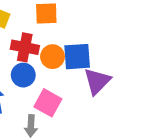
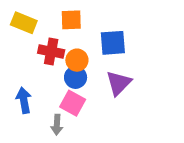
blue square: (77, 57) -> (113, 43), moved
blue circle: (23, 75) -> (76, 77), moved

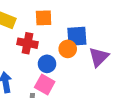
orange circle: (77, 60) -> (68, 49), moved
purple triangle: (119, 83) -> (99, 57), moved

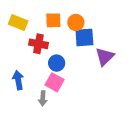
orange circle: (68, 49) -> (76, 22), moved

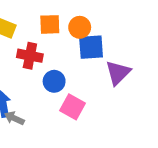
pink square: (54, 82) -> (73, 107), moved
gray arrow: (43, 98) -> (14, 118), moved, turned 112

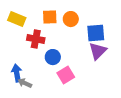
blue square: (91, 47) -> (96, 33), moved
pink square: (73, 107) -> (66, 75), turned 30

